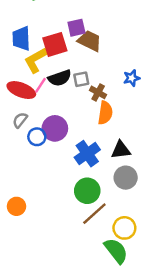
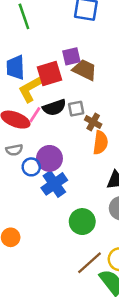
gray semicircle: (20, 120) -> (14, 150), turned -140
blue cross: (87, 154) -> (54, 184), moved
brown line: (94, 214) -> (90, 263), moved

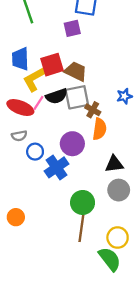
purple square: (71, 56) -> (72, 28), moved
brown trapezoid: (85, 70) -> (76, 71), moved
gray square: (76, 109) -> (77, 97), size x1.6
purple circle: (49, 158) -> (72, 144), moved
brown line: (90, 263) -> (81, 228), moved, turned -40

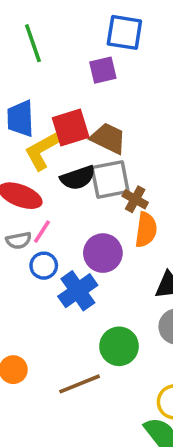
pink line: (38, 103) -> (42, 232), moved
brown line: (81, 228) -> (80, 384), moved, turned 60

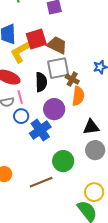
black semicircle: (78, 178) -> (41, 82), moved, turned -72
pink line: (42, 232) -> (20, 97), turned -48

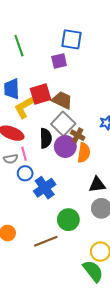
gray square: (58, 68) -> (63, 124), turned -35
purple circle: (54, 109) -> (65, 147), moved

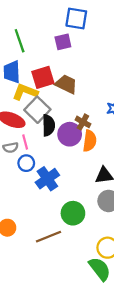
green line: (19, 46) -> (20, 41), moved
yellow L-shape: (24, 107) -> (25, 92), turned 50
gray square: (63, 124) -> (37, 110), moved

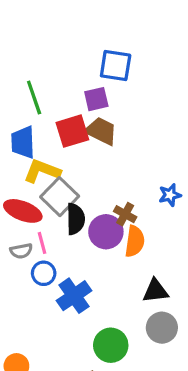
red square: (43, 77) -> (72, 131), moved
brown trapezoid: (66, 84) -> (101, 131), moved

